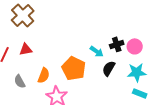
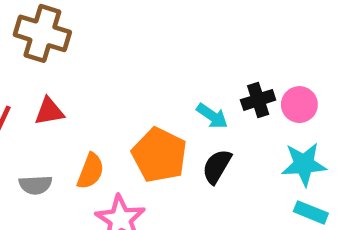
brown cross: (23, 15) -> (42, 33), turned -30
black semicircle: (109, 68) -> (217, 166), moved
gray semicircle: (20, 81) -> (35, 185), turned -64

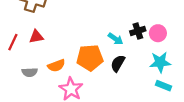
orange pentagon: (159, 155) -> (90, 58), turned -30
orange semicircle: (91, 171) -> (56, 66), turned 48

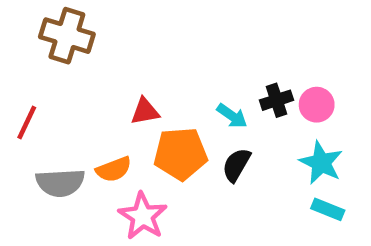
red triangle: (36, 37) -> (145, 111), moved
cyan star: (160, 62) -> (321, 163), turned 30
gray semicircle: (30, 72) -> (60, 183), size x1.5

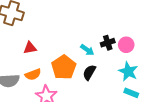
red triangle: (145, 111) -> (30, 48), moved
orange pentagon: (181, 154) -> (64, 67), turned -30

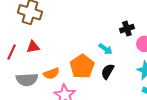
black cross: (108, 43) -> (127, 29), moved
red triangle: (30, 48) -> (33, 47), moved

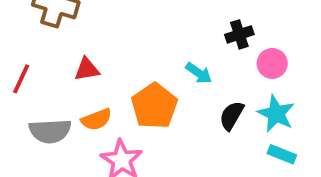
red triangle: (33, 47) -> (87, 69), moved
black semicircle: (108, 71) -> (232, 116), moved

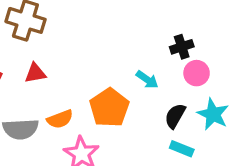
pink circle: (272, 63) -> (197, 73), moved
red triangle: (87, 69) -> (35, 73), moved
cyan rectangle: (282, 154) -> (182, 149), moved

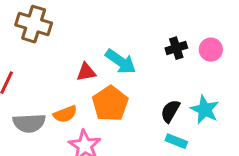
red triangle: (35, 73) -> (86, 72), moved
pink circle: (197, 73) -> (211, 50), moved
cyan arrow: (147, 80) -> (121, 62), moved, size x1.5

